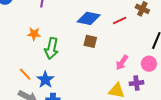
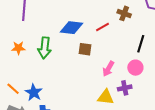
brown square: (90, 41) -> (85, 49), moved
green arrow: (51, 48) -> (45, 48), moved

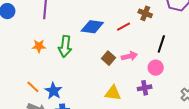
brown square: (85, 49) -> (108, 58), moved, turned 32
pink arrow: (108, 69) -> (129, 56), moved, turned -133
yellow triangle: (106, 97) -> (113, 93), moved

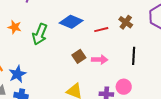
black line: (161, 44) -> (134, 56), turned -30
pink circle: (156, 68) -> (124, 87), moved

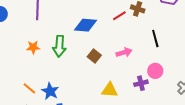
red line: (101, 30) -> (119, 16), moved
brown square: (79, 56) -> (94, 56), moved

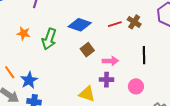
brown square: (94, 56) -> (87, 50), moved
purple cross: (141, 83) -> (106, 80), moved

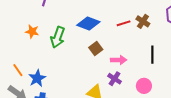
purple cross: (106, 80) -> (115, 79), turned 32

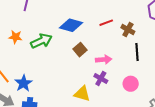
brown cross: (143, 21) -> (128, 30), moved
green arrow: (58, 37) -> (41, 41), turned -130

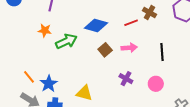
brown cross: (128, 30) -> (149, 12), moved
orange star: (15, 37) -> (45, 30), moved
pink arrow: (104, 60) -> (129, 48), moved
yellow triangle: (82, 94) -> (84, 93), moved

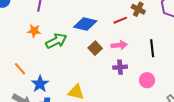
orange line: (29, 77) -> (20, 69), moved
purple cross: (126, 79) -> (120, 67), moved, turned -32

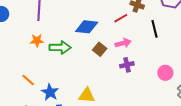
green arrow: (56, 41) -> (60, 47), turned 35
black line: (152, 48) -> (154, 29), moved
pink circle: (147, 80) -> (165, 73), moved

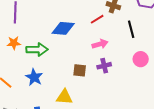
brown square: (100, 49) -> (80, 70), moved, turned -32
pink circle: (165, 73) -> (141, 59), moved
blue star: (50, 92) -> (34, 77), moved

